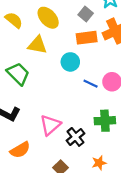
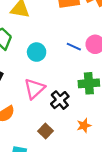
cyan circle: (70, 62) -> (37, 52), moved

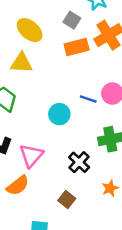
cyan circle: (37, 52) -> (59, 114), moved
pink triangle: (34, 89) -> (31, 155), moved

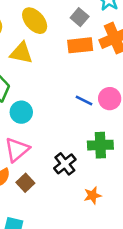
cyan circle: (59, 114) -> (21, 112), moved
brown square: (67, 200) -> (25, 183), moved

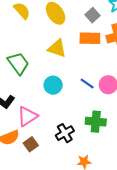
yellow triangle: (21, 53) -> (57, 48), moved
cyan circle: (21, 112) -> (53, 85), moved

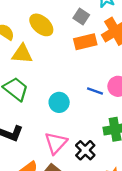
yellow triangle: (57, 48) -> (22, 54), moved
pink triangle: (27, 116) -> (56, 143), moved

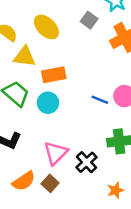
orange rectangle: (85, 42) -> (54, 75), moved
cyan circle: (59, 102) -> (48, 103), moved

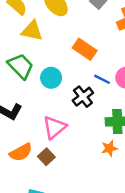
orange rectangle: (54, 75) -> (85, 49), moved, turned 40
black cross: (86, 162) -> (83, 97), moved
orange star: (116, 190) -> (109, 148), moved

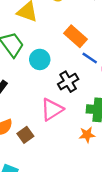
blue line: (102, 79) -> (90, 58), moved
pink triangle: (54, 127) -> (52, 109), moved

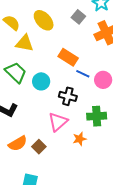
black cross: (68, 82) -> (68, 96), turned -36
orange star: (87, 135) -> (80, 139), moved

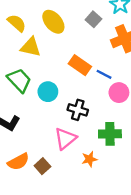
blue line: (83, 74) -> (104, 74), moved

